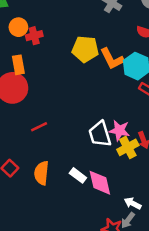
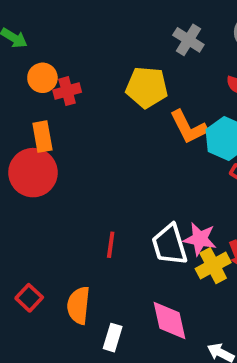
yellow pentagon: (85, 49) -> (147, 87), moved
red line: (39, 127) -> (111, 245), moved, turned -56
white rectangle: (78, 175) -> (113, 338), moved, turned 70

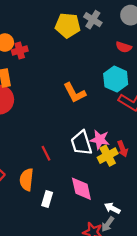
yellow pentagon: (147, 87) -> (68, 25), moved
orange L-shape: (188, 127) -> (75, 93), moved
red line: (111, 245) -> (46, 153), moved, turned -35

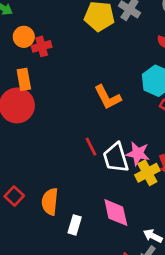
red line: (46, 153) -> (91, 147), moved

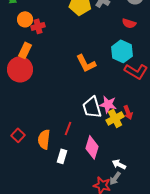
orange rectangle: (24, 79) -> (25, 50), turned 35
red line: (91, 147) -> (68, 128), moved, turned 48
pink diamond: (116, 213) -> (92, 147), turned 30

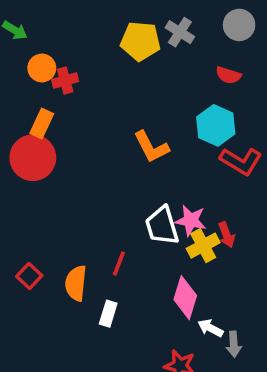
pink diamond: (92, 147) -> (185, 298), moved
gray arrow: (115, 178) -> (234, 344), moved, turned -40

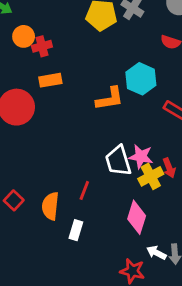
orange rectangle: (42, 124) -> (50, 80), moved, turned 55
cyan hexagon: (216, 125) -> (141, 79), moved
orange L-shape: (151, 147) -> (110, 99), turned -72
white arrow: (210, 328) -> (156, 253), moved

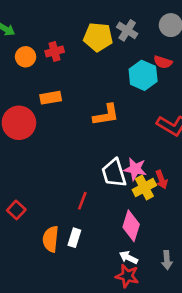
red cross: (42, 46) -> (55, 51), moved
cyan hexagon: (141, 79) -> (143, 75), moved
orange semicircle: (50, 206) -> (51, 239), moved
white arrow: (156, 253) -> (129, 257), moved

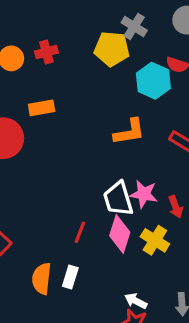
yellow pentagon: (98, 37) -> (112, 49), moved
orange L-shape: (106, 115) -> (129, 132), moved
yellow cross: (144, 187) -> (155, 240), moved, turned -30
pink diamond: (131, 226) -> (120, 234), moved

